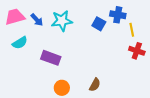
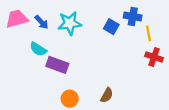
cyan semicircle: (20, 43) -> (38, 49), moved, turned 63

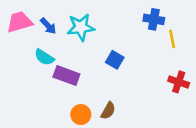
blue square: (111, 27) -> (115, 60), moved
red cross: (154, 57) -> (179, 82), moved
brown semicircle: (107, 95) -> (108, 111), moved

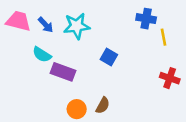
pink trapezoid: (20, 22) -> (18, 21), turned 30

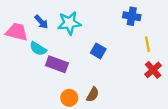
pink trapezoid: (18, 21) -> (17, 32), moved
yellow line: (163, 37) -> (147, 44), moved
red cross: (170, 78) -> (153, 70), turned 30

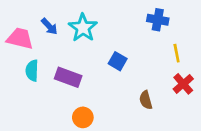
cyan star: (69, 23) -> (83, 28), turned -30
cyan semicircle: (38, 49) -> (32, 71), moved, turned 60
brown semicircle: (93, 94) -> (146, 100), moved, turned 136

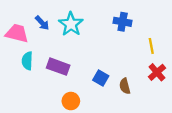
blue cross: (158, 20) -> (123, 22), moved
blue square: (118, 61) -> (101, 78), moved

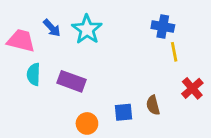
blue cross: (123, 22) -> (163, 27), moved
yellow line: (151, 46) -> (174, 52), moved
blue square: (101, 78) -> (123, 112), moved, turned -35

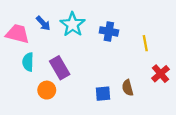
blue cross: (163, 27) -> (109, 31), moved
purple rectangle: (72, 81) -> (60, 68), turned 40
orange circle: (87, 123) -> (47, 90), moved

